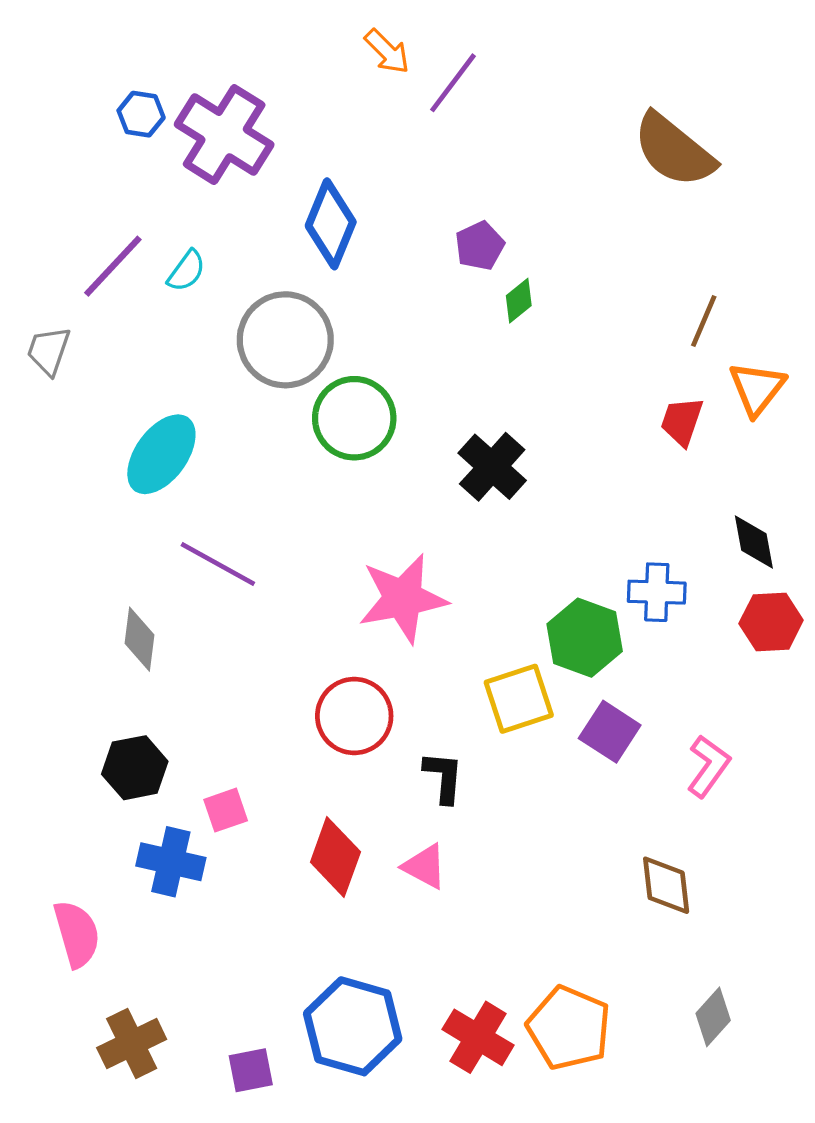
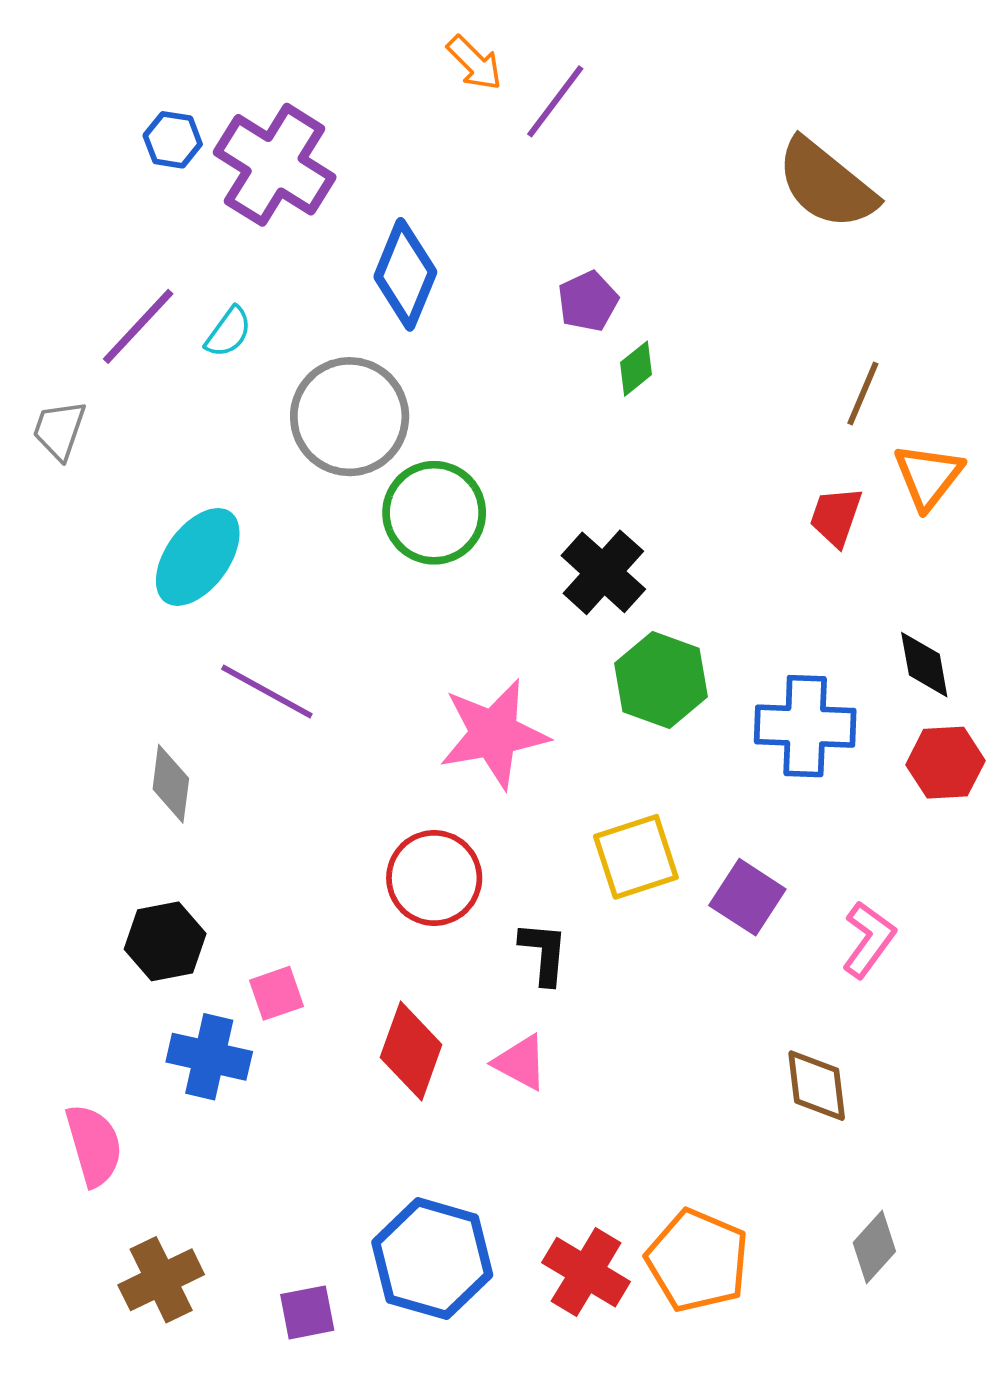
blue cross: (657, 592) -> (805, 726), size x1.4
green hexagon: (585, 638) -> (661, 680), moved

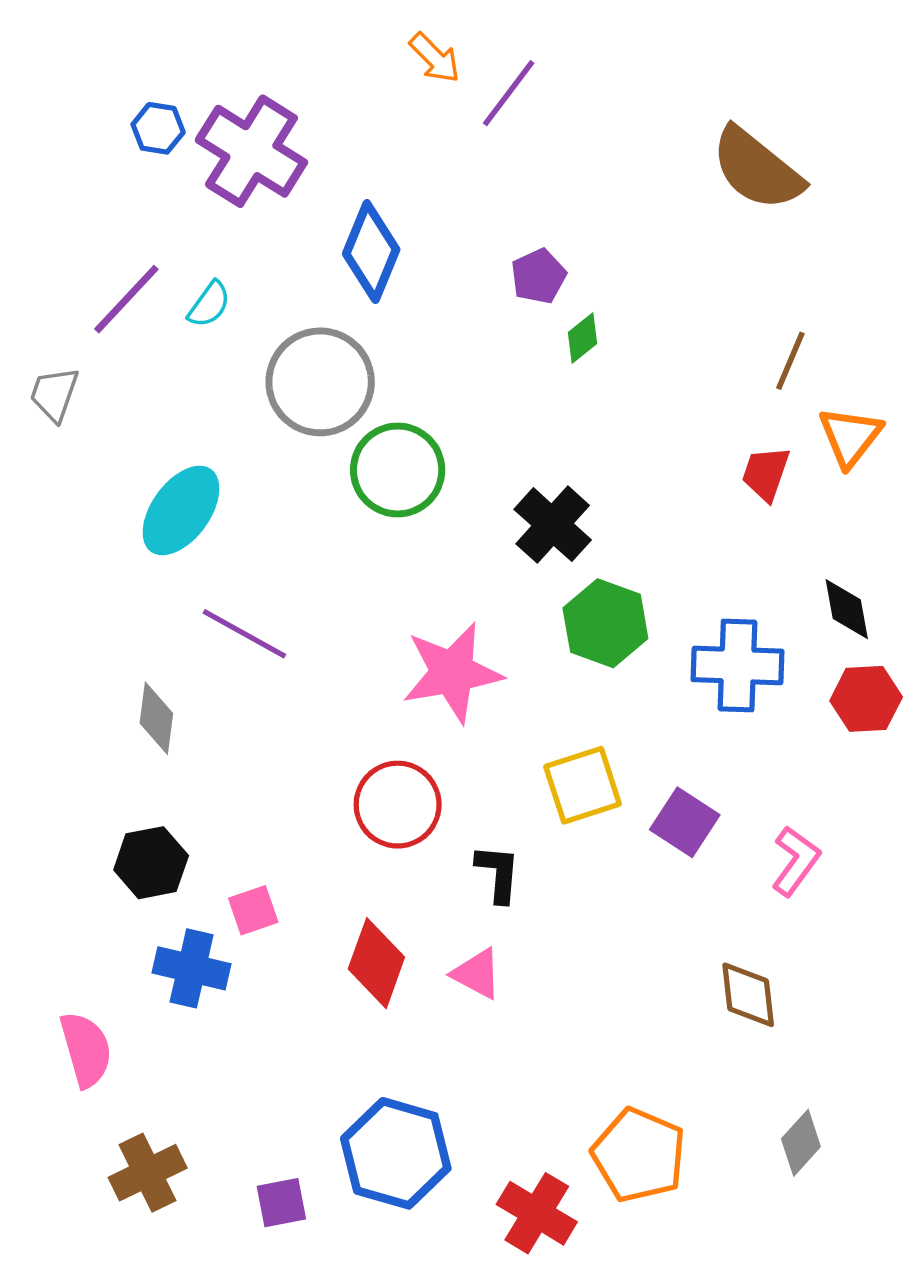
red cross: (586, 1272) -> (537, 1213), moved

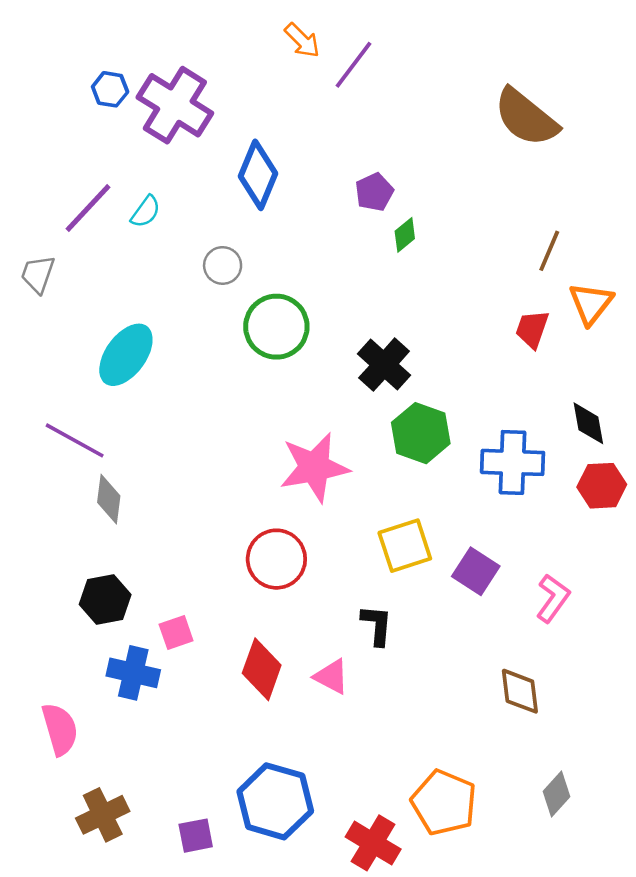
gray circle: (320, 382) -> (223, 265), size x0.5
purple line: (244, 634) -> (75, 440), moved
black L-shape: (498, 873) -> (377, 625), moved

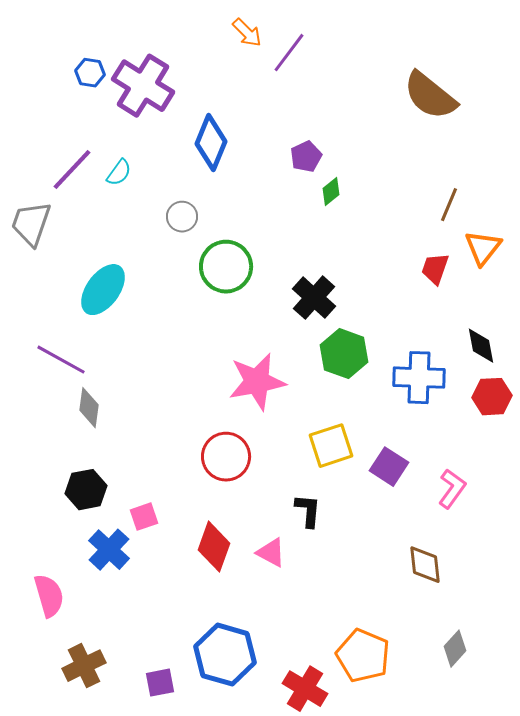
gray trapezoid: (38, 274) -> (31, 224), size x1.4
blue cross: (133, 673) -> (109, 550), turned 30

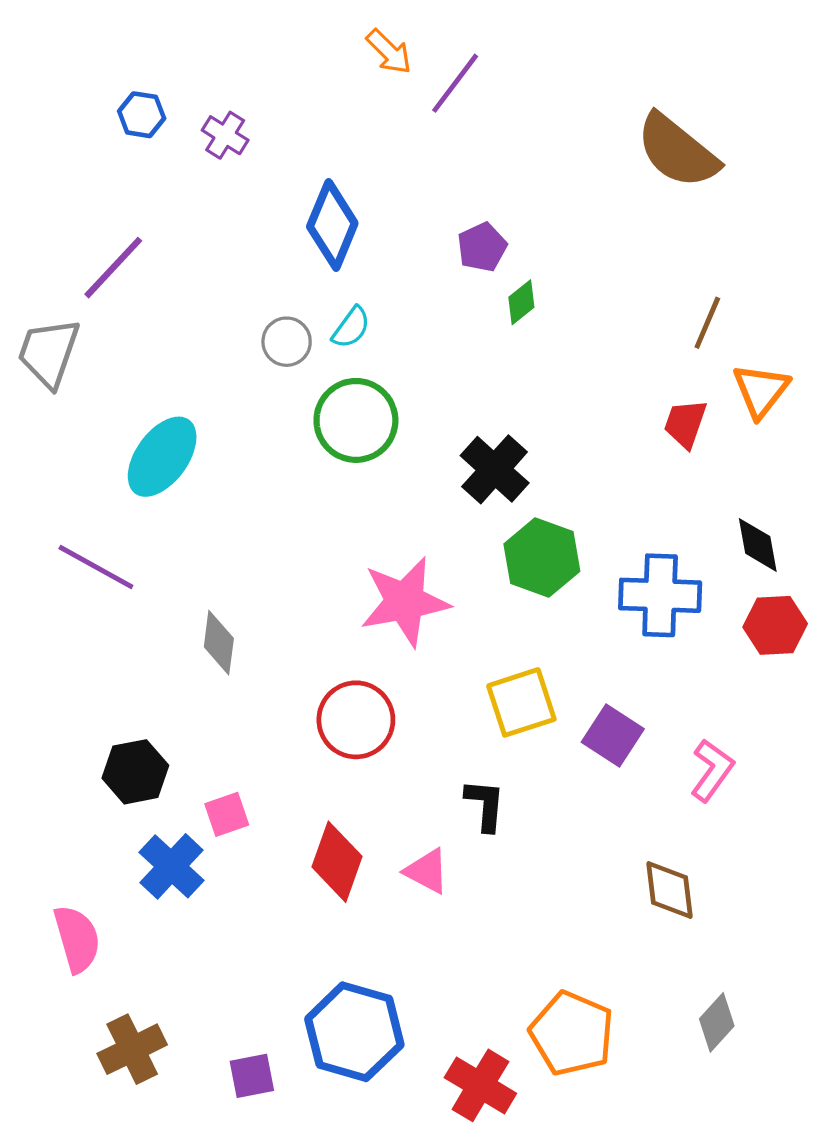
purple cross: (143, 86) -> (225, 135), size x0.5
cyan semicircle: (119, 173) -> (351, 327), moved
gray diamond: (89, 408) -> (219, 643), moved

